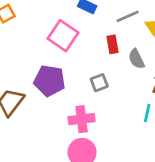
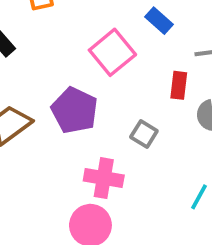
gray square: (99, 83) -> (144, 134), turned 36

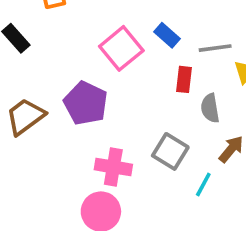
blue rectangle: (159, 21) -> (167, 35), moved
gray square: (144, 134) -> (170, 151), moved, size x1.4

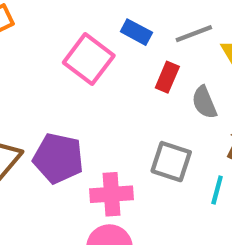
red rectangle: (184, 79) -> (167, 77), turned 30
purple pentagon: (86, 103) -> (58, 158), moved

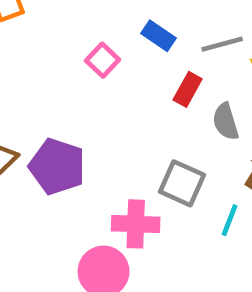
pink square: (89, 59) -> (103, 60), size x0.6
pink cross: (111, 194) -> (136, 224), moved

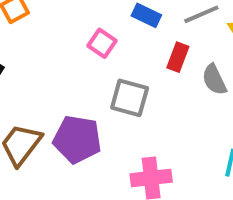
gray square: (182, 183) -> (130, 98), moved

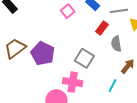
gray square: (130, 98) -> (84, 58), moved

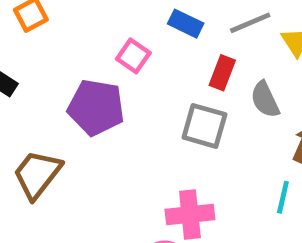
purple pentagon: (43, 53) -> (96, 107), moved
gray square: (84, 58) -> (204, 126), moved

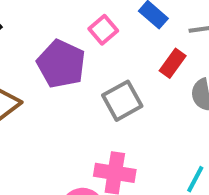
gray square: (204, 126) -> (122, 101), moved, turned 30

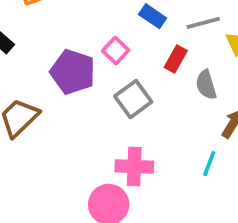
pink square: (103, 30) -> (116, 51), moved

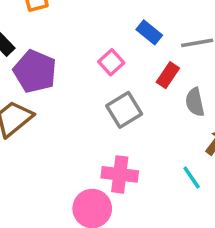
purple pentagon: (73, 72) -> (35, 71), moved
cyan line: (209, 163) -> (192, 178), turned -60

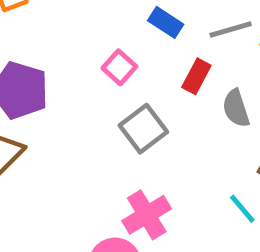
pink cross: (120, 174) -> (147, 215), turned -32

